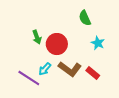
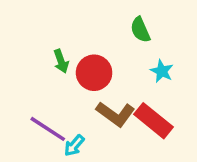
cyan arrow: (45, 69) -> (74, 145), moved
red rectangle: (93, 73) -> (154, 121), size x1.6

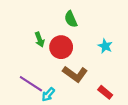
green semicircle: (140, 30) -> (71, 19), moved
red rectangle: (154, 121) -> (105, 92), moved, size x0.6

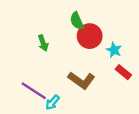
red circle: (61, 47) -> (90, 36), moved
red rectangle: (105, 92) -> (123, 72), moved

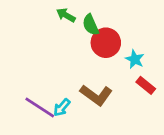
green arrow: (43, 43) -> (66, 15), moved, turned 140
cyan arrow: (52, 102) -> (62, 107), moved

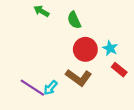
green arrow: (66, 15) -> (41, 11), moved
red circle: (106, 43) -> (85, 49), moved

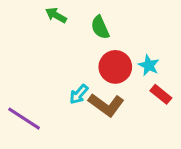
purple line: (32, 88) -> (24, 119), moved
cyan arrow: (50, 88) -> (79, 94), moved

